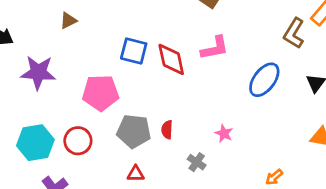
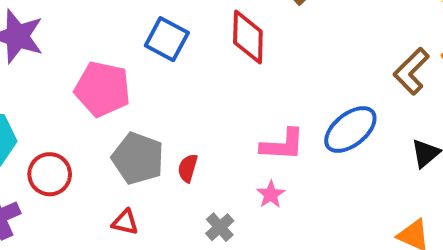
pink L-shape: (215, 48) -> (283, 145), moved
red diamond: (171, 59) -> (248, 37), moved
red circle: (78, 141) -> (50, 174), moved

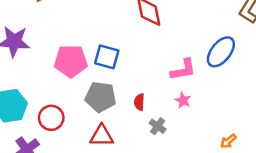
blue square: (167, 39) -> (107, 57), moved
red semicircle: (188, 168) -> (139, 102), moved
red triangle: (125, 222) -> (102, 136), size x1.5

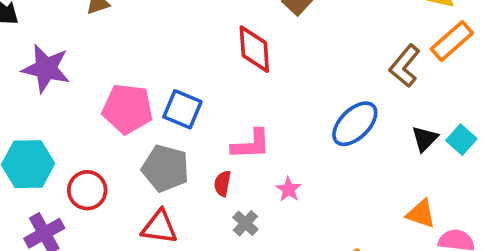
pink L-shape: (183, 70) -> (251, 144), moved

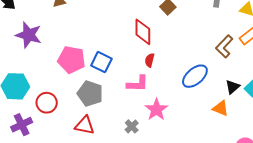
red semicircle: (223, 183) -> (150, 60), moved
pink star: (289, 189) -> (156, 110), size x1.6
orange triangle: (421, 214) -> (221, 108), moved

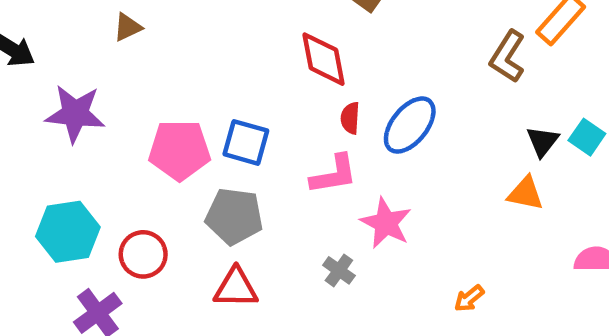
blue ellipse: (195, 76) -> (410, 125), moved

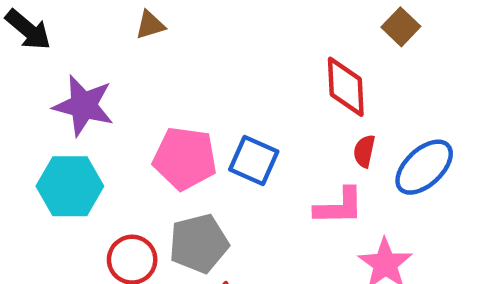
gray pentagon: (234, 216) -> (199, 243), moved, turned -30
cyan hexagon: (68, 232) -> (70, 186), moved

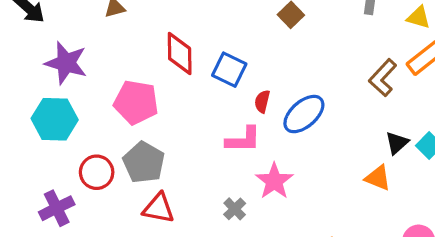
red diamond: (346, 87) -> (180, 53), moved
blue square: (254, 161) -> (229, 70), moved
gray pentagon: (199, 243) -> (144, 162), turned -30

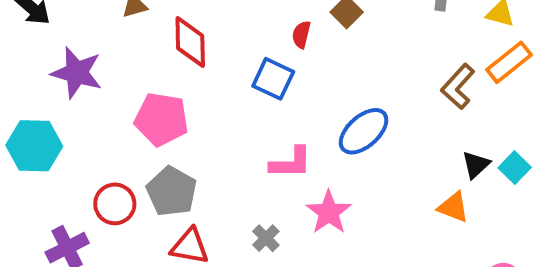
red diamond: (180, 53) -> (190, 42), moved
red semicircle: (262, 101) -> (301, 35), moved
cyan hexagon: (55, 119) -> (34, 146), moved
gray cross: (235, 209) -> (266, 238), moved

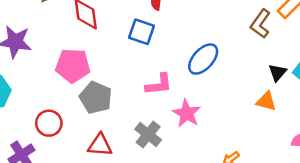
gray pentagon: (172, 191) -> (96, 98), moved
gray cross: (266, 238) -> (148, 134), size x1.5

